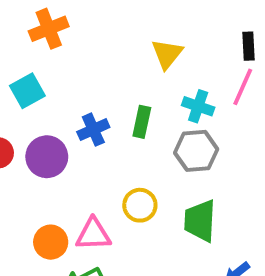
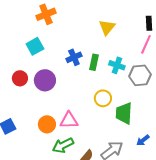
cyan cross: (198, 106) -> (117, 65), moved
blue cross: (93, 130) -> (74, 57), moved
gray hexagon: (196, 151) -> (140, 75), moved
yellow circle: (140, 205) -> (103, 98), moved

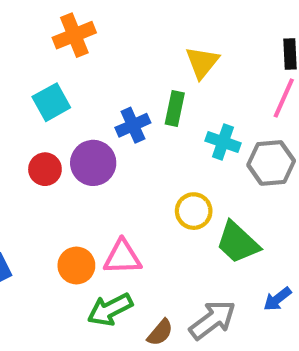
green rectangle: (94, 62) -> (175, 108), moved
red circle: (20, 78) -> (45, 169), moved
purple circle: (45, 80) -> (93, 163), moved
green trapezoid: (124, 113) -> (238, 242), turned -50

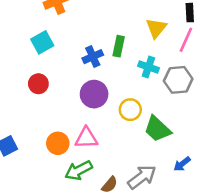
yellow triangle: (202, 62) -> (156, 28), moved
purple circle: (93, 163) -> (94, 94), moved

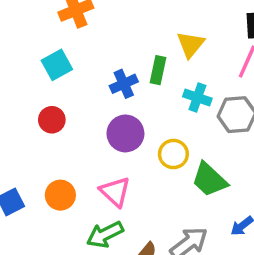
yellow triangle: (156, 28) -> (191, 44), moved
pink triangle: (86, 138) -> (115, 192), turned 45
orange circle: (58, 143) -> (60, 195), moved

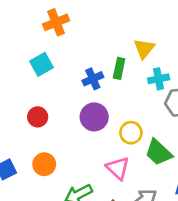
cyan cross: (197, 97) -> (159, 79), moved, turned -30
red circle: (52, 120) -> (38, 117), moved
pink triangle: (115, 192) -> (118, 168), moved

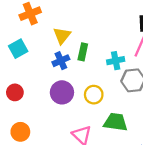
yellow triangle: (144, 49) -> (62, 35), moved
yellow circle: (131, 133) -> (94, 95), moved
green trapezoid: (159, 152) -> (116, 122), turned 145

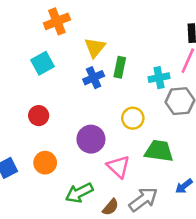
purple circle: (62, 92) -> (91, 139), moved

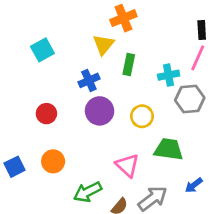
orange cross: (57, 21) -> (123, 18), moved
cyan square: (43, 63) -> (42, 50), moved
blue cross: (94, 78) -> (89, 80), moved
purple circle: (91, 139) -> (100, 111), moved

